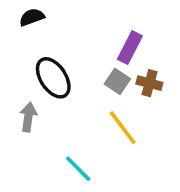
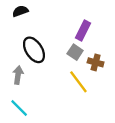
brown cross: (149, 83) -> (96, 62), moved
cyan line: (78, 169) -> (19, 108), moved

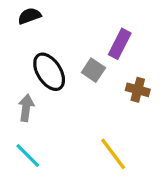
gray square: (75, 52) -> (93, 70), moved
yellow line: (78, 82) -> (113, 154), moved

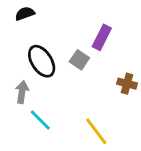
brown cross: (138, 90) -> (127, 84), moved
cyan line: (28, 156) -> (40, 120), moved

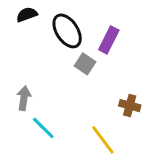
black ellipse: (42, 61) -> (67, 31), moved
brown cross: (127, 84) -> (130, 106), moved

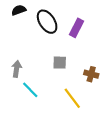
gray square: (85, 64) -> (60, 63), moved, turned -32

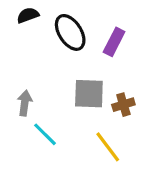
gray square: (60, 63) -> (89, 94), size x1.5
brown cross: (91, 74) -> (123, 105), moved, turned -32

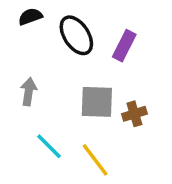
gray arrow: (25, 103) -> (29, 92), moved
yellow line: (108, 147) -> (95, 160), moved

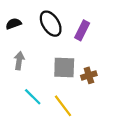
black semicircle: (30, 17) -> (14, 24), moved

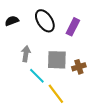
gray arrow: (19, 61) -> (26, 54), moved
cyan line: (33, 97) -> (37, 76), moved

